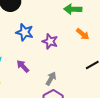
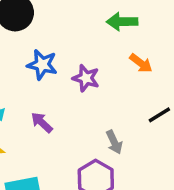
gray arrow: (51, 79) -> (114, 142), moved, turned 128

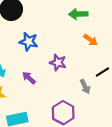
purple star: (86, 78) -> (58, 63), moved
gray arrow: (114, 142) -> (85, 87), moved

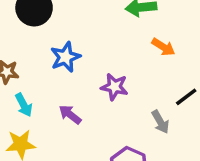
blue star: (29, 42) -> (65, 57), turned -30

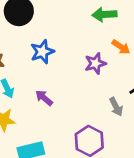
purple star: (114, 87) -> (95, 63), moved, turned -30

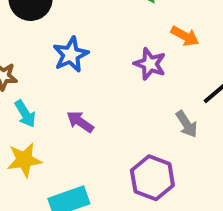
purple star: (95, 63) -> (150, 64), turned -30

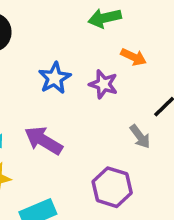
blue star: (71, 55) -> (55, 78), moved
purple arrow: (80, 122) -> (44, 141), size x1.5

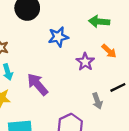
blue star: (55, 78) -> (58, 37), moved

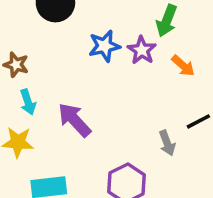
green arrow: (99, 22) -> (167, 21), turned -72
purple star: (85, 62) -> (142, 50), moved

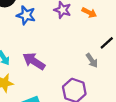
blue star: (104, 46) -> (26, 15), moved, turned -30

